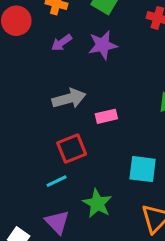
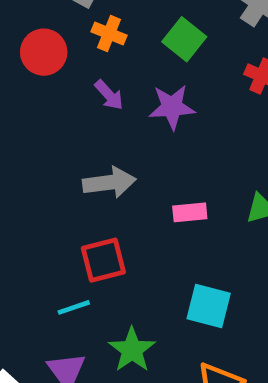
purple arrow: (62, 43) -> (109, 95), turned -105
pink rectangle: (106, 116) -> (190, 212), moved

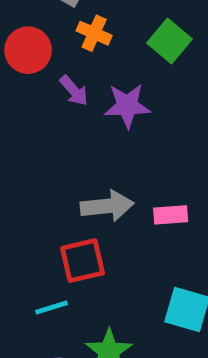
purple arrow: (109, 95) -> (74, 91), moved
purple star: (172, 107) -> (127, 106), moved
gray arrow: (109, 183) -> (107, 206), moved

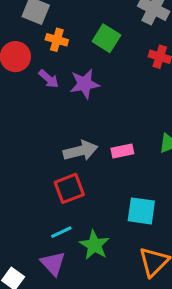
cyan line: (51, 307) -> (61, 232), moved

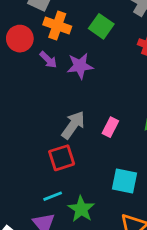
orange cross: (57, 40) -> (57, 26), size x1.4
gray arrow: (80, 151) -> (73, 125), turned -44
pink rectangle: (122, 151) -> (110, 127), turned -54

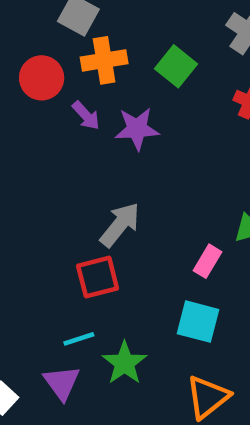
orange cross: (57, 26) -> (104, 60), turned -32
pink rectangle: (110, 127) -> (207, 261), moved

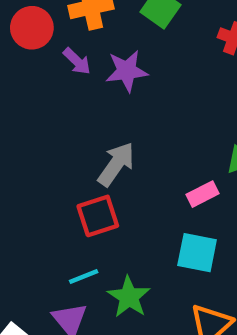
pink rectangle: (207, 261) -> (203, 194), turned 36

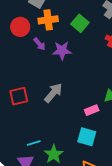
red square: (98, 216) -> (19, 96), moved

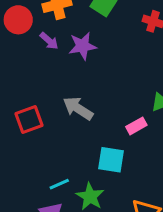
gray arrow: (53, 93) -> (78, 108), turned -90
cyan square: (87, 137) -> (111, 160), moved

